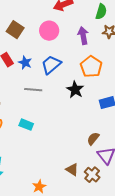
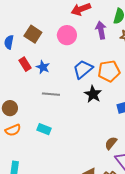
purple arrow: (83, 36) -> (101, 30), moved
blue trapezoid: (51, 65) -> (83, 69), moved
orange pentagon: (91, 67) -> (109, 71), turned 30

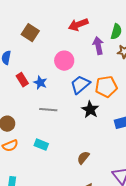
brown square: (33, 34) -> (30, 33), moved
pink circle: (67, 35) -> (64, 61), moved
brown semicircle: (111, 143) -> (83, 158), moved

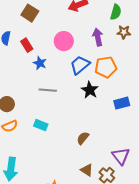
purple arrow: (98, 46) -> (98, 37), moved
red rectangle: (22, 80) -> (27, 45), moved

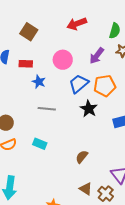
purple arrow: (98, 37) -> (97, 56), turned -132
red rectangle: (27, 45) -> (26, 64), turned -56

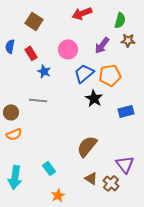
red rectangle: (26, 64) -> (31, 53), turned 56
gray line: (47, 109) -> (38, 100), moved
cyan rectangle: (40, 144) -> (49, 168), moved, turned 32
brown semicircle: (82, 157) -> (87, 146), size x1.6

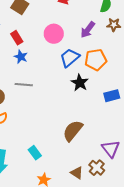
blue star: (44, 71) -> (21, 57), moved
brown triangle: (91, 178) -> (77, 173), moved

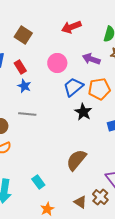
purple arrow: (88, 30) -> (91, 59), turned 72

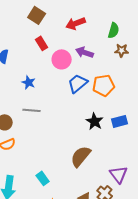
brown square: (23, 35) -> (37, 15), moved
purple arrow: (91, 59) -> (85, 52), moved
red rectangle: (20, 67) -> (42, 43), moved
black star: (83, 112) -> (95, 121), moved

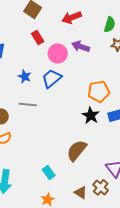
blue trapezoid: (78, 83) -> (52, 78), moved
orange pentagon: (104, 85) -> (99, 91), moved
cyan rectangle: (43, 178) -> (49, 172), moved

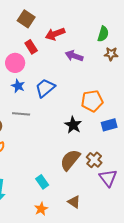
red arrow: (72, 17) -> (55, 34), moved
pink circle: (58, 53) -> (15, 63), moved
black star: (91, 115) -> (73, 125), moved
brown cross: (101, 187) -> (94, 160), moved

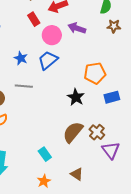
pink circle: (15, 63) -> (52, 35), moved

